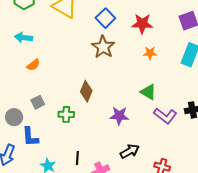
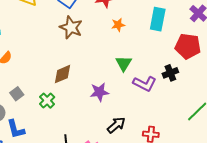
brown diamond: (86, 91) -> (62, 74), turned 55
green triangle: (148, 92) -> (124, 63), turned 42
green cross: (66, 114) -> (47, 101), turned -35

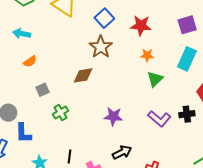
green triangle: (124, 63) -> (155, 79), moved
brown diamond: (62, 74) -> (83, 75), moved
gray square: (17, 94) -> (43, 90), moved

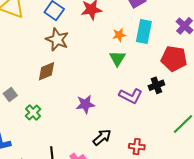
orange star: (147, 55) -> (119, 35), moved

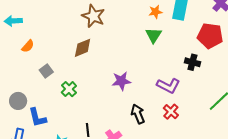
black cross: (156, 85) -> (192, 62), turned 35
purple L-shape: (131, 96) -> (168, 86), moved
black arrow: (102, 137) -> (138, 114), turned -72
red cross: (137, 147) -> (171, 112), moved, turned 35

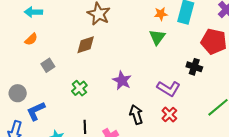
cyan arrow: (13, 21) -> (33, 12), moved
purple star: (121, 81) -> (122, 80), turned 30
green cross: (69, 89) -> (79, 88), moved
blue L-shape: (37, 118) -> (36, 111), turned 75

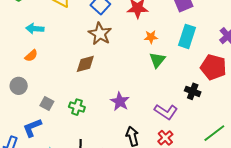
orange star: (161, 14) -> (151, 37), moved
gray square: (48, 65) -> (47, 103), moved, turned -32
green cross: (79, 88) -> (77, 107), turned -35
gray circle: (18, 93) -> (19, 86), moved

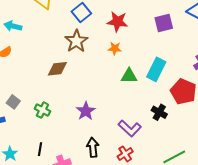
cyan rectangle: (187, 36) -> (156, 69), moved
orange star: (151, 37) -> (115, 48), moved
green triangle: (157, 60) -> (129, 76), turned 42

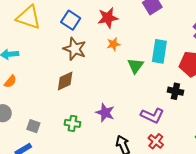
green triangle: (129, 76) -> (135, 66), turned -36
green cross: (42, 110) -> (72, 123), moved

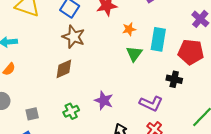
orange star: (113, 44) -> (129, 29), moved
green cross: (72, 123) -> (71, 111), turned -35
gray square: (33, 126) -> (32, 114), turned -32

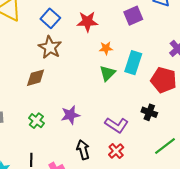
black cross: (174, 79) -> (149, 112), moved
purple star: (104, 101) -> (70, 115), turned 30
green cross: (71, 111) -> (36, 121), turned -35

